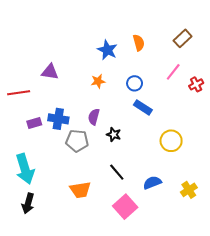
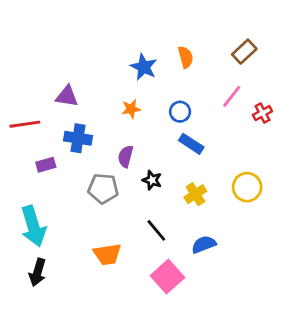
blue cross: (58, 119) -> (78, 138), moved
yellow circle: (171, 141) -> (247, 187), moved
yellow cross: (189, 190) -> (195, 194), moved

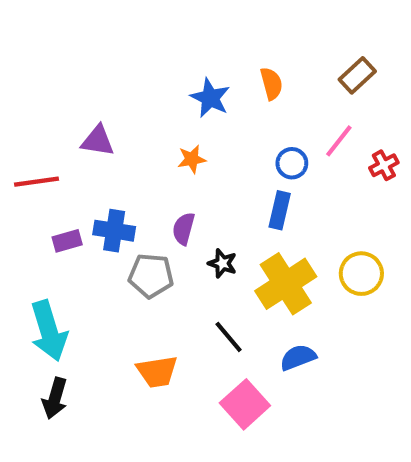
blue circle: (180, 112) -> (292, 163), moved
blue cross: (78, 138) -> (114, 231), moved
blue rectangle: (191, 144) -> (280, 210), turned 70
yellow cross: (195, 194) -> (286, 284), size x1.8

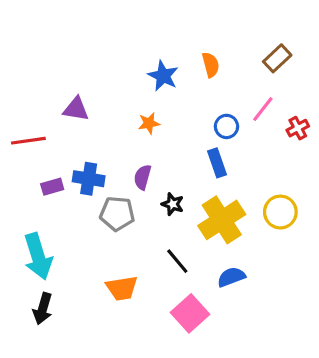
blue rectangle: (280, 210) -> (217, 163), turned -32

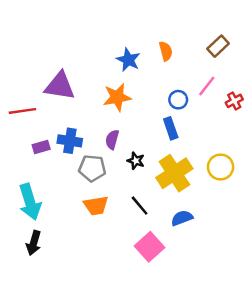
purple triangle: (76, 109) -> (60, 86), size x1.5
orange star: (149, 123) -> (117, 97), size x1.6
orange trapezoid: (122, 288) -> (96, 206), moved

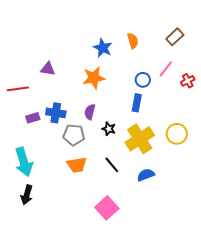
purple triangle: (60, 86) -> (48, 69), size x0.6
blue rectangle: (171, 128) -> (137, 103), turned 30
pink square: (150, 247) -> (107, 208), moved

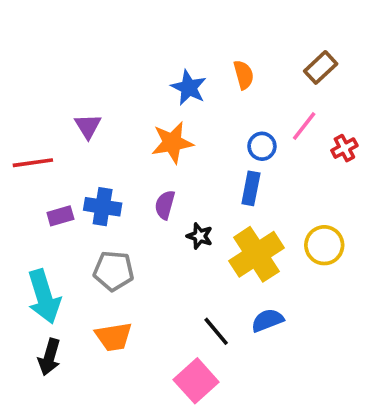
purple triangle: (48, 69) -> (88, 126), turned 49
gray pentagon: (74, 135) -> (114, 271), moved
orange trapezoid: (77, 165) -> (114, 337), moved
black line: (112, 165) -> (216, 331), moved

